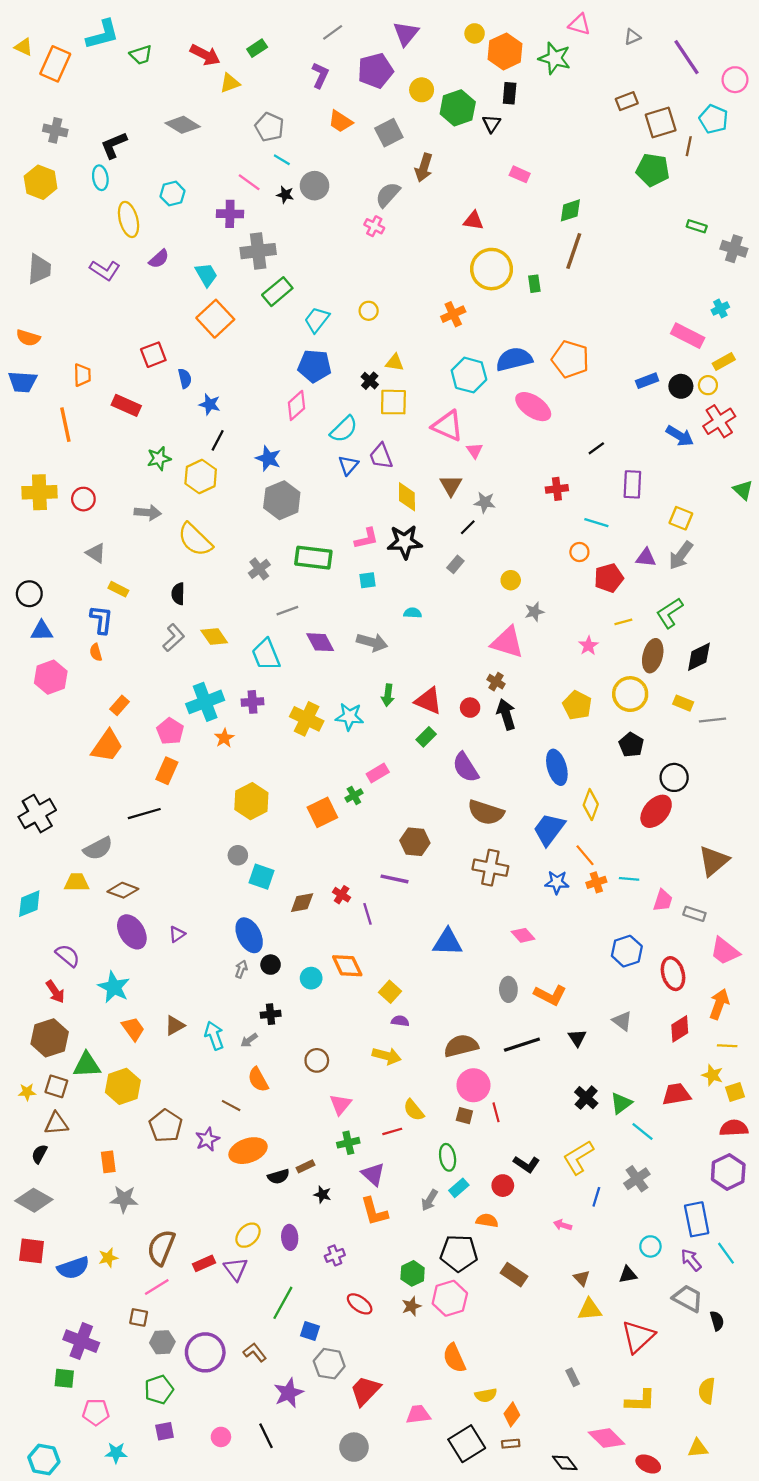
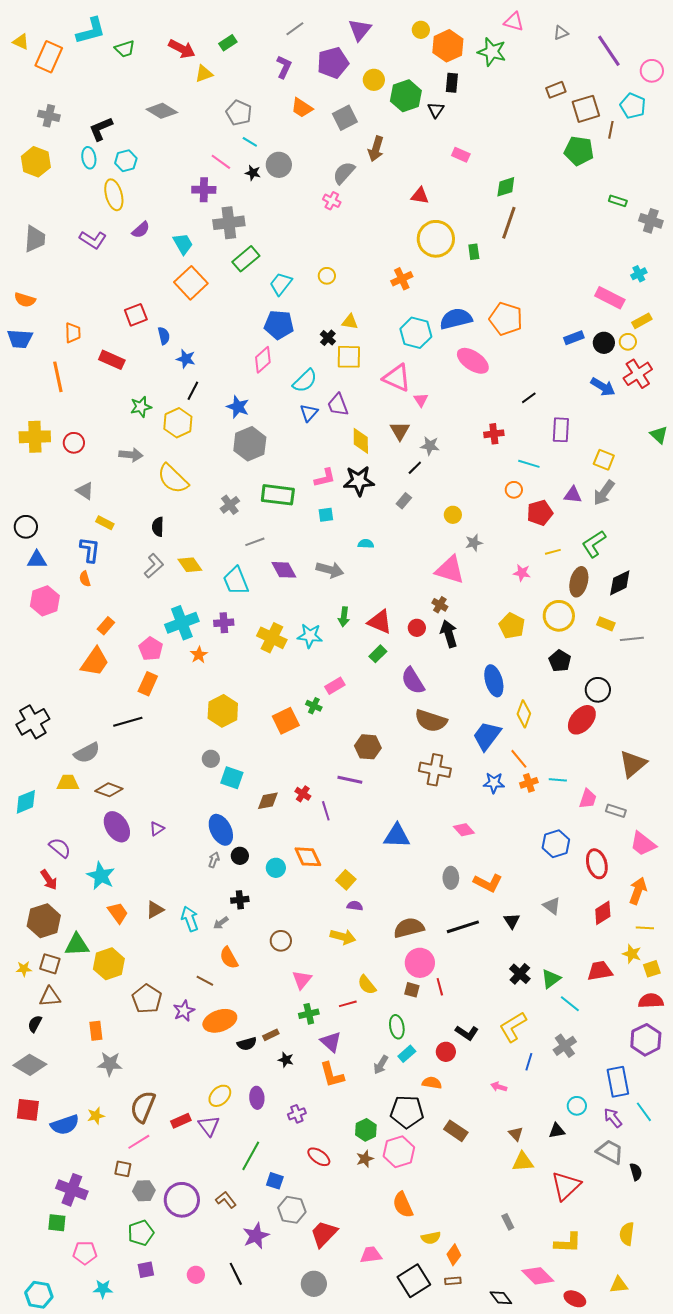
cyan hexagon: (172, 194) -> (126, 161), moved
pink star: (588, 646) -> (522, 573), turned -30
green cross: (354, 796) -> (314, 706), turned -35

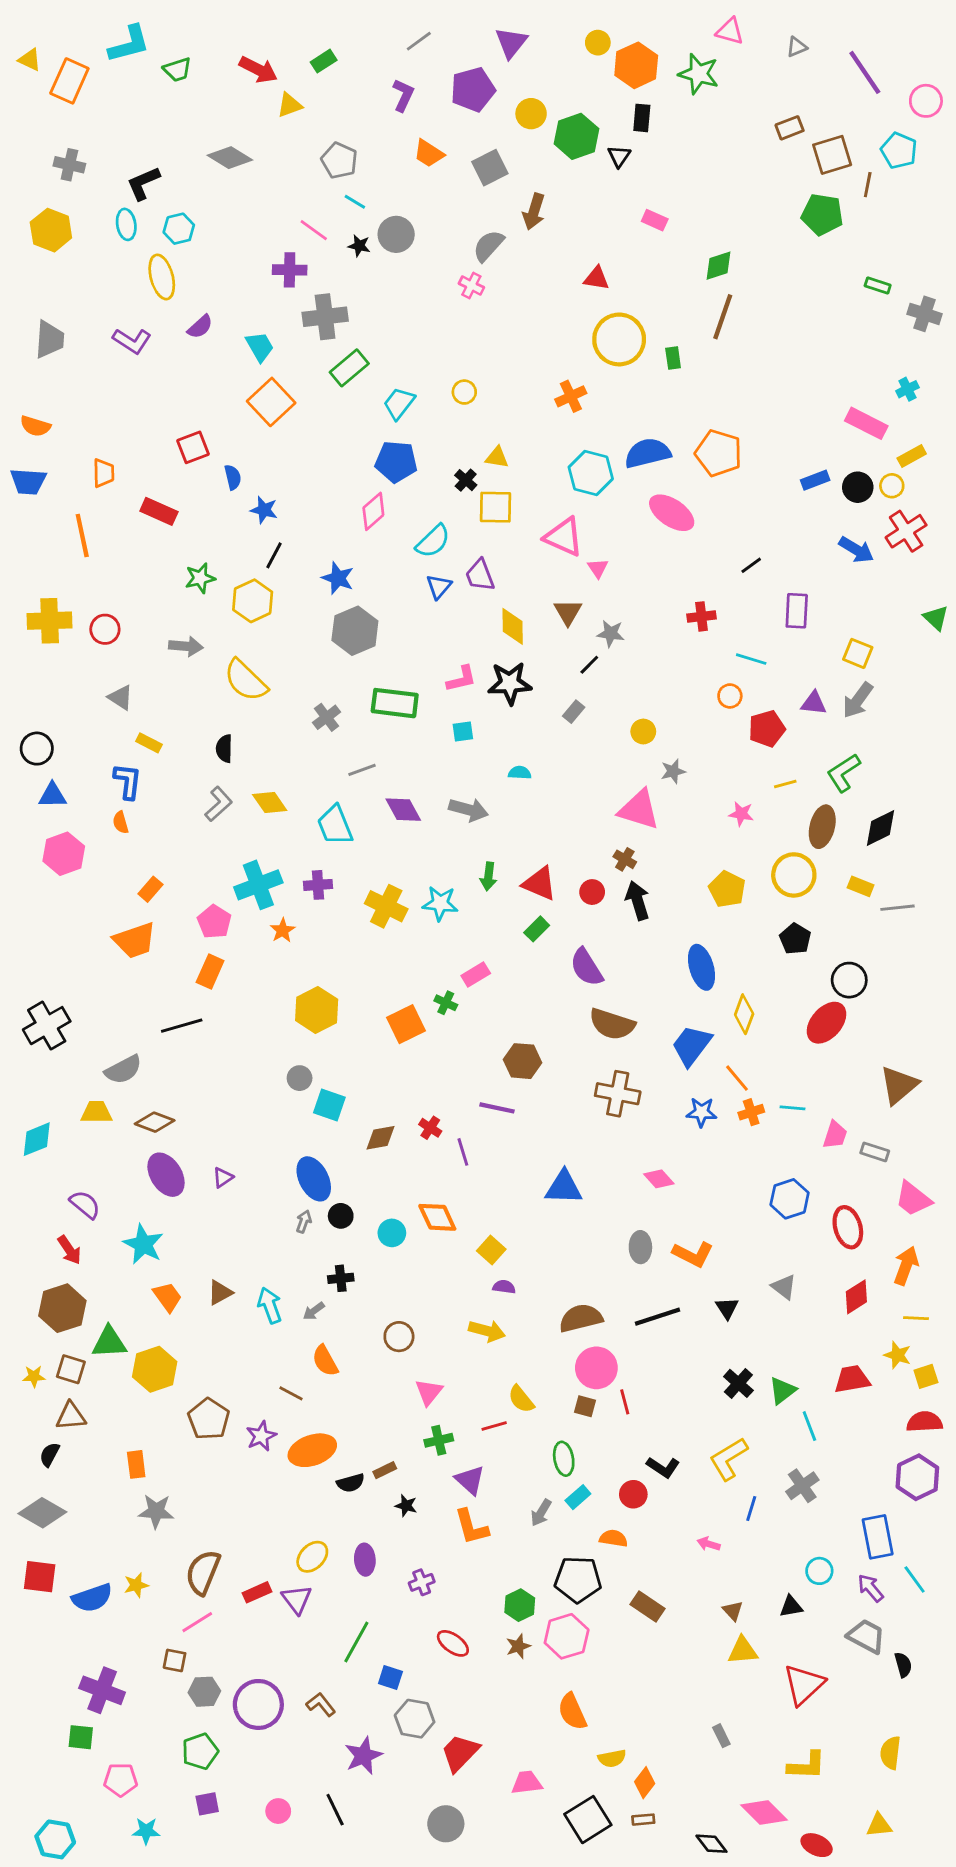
orange trapezoid: (95, 662) -> (135, 940), turned 36
cyan line: (570, 1004) -> (809, 1426), turned 30

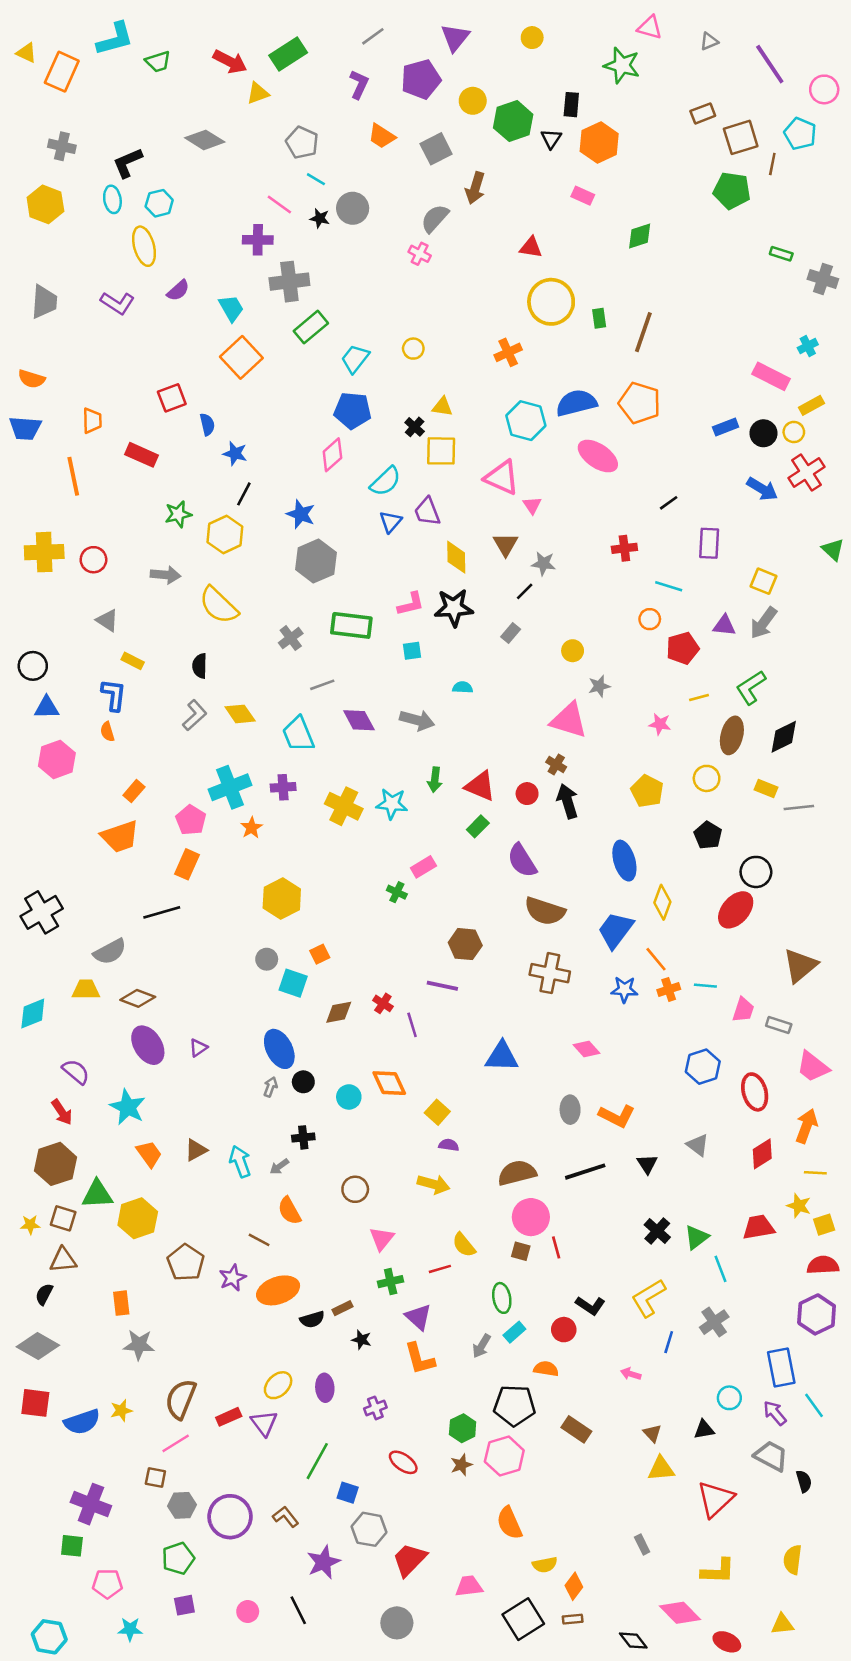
green rectangle: (324, 61) -> (288, 54), size x1.6
orange hexagon: (636, 65) -> (599, 143), moved
brown line: (723, 317) -> (643, 332), moved
yellow circle: (794, 875) -> (707, 778), size x0.7
orange square: (406, 1024) -> (320, 954), moved, size x0.6

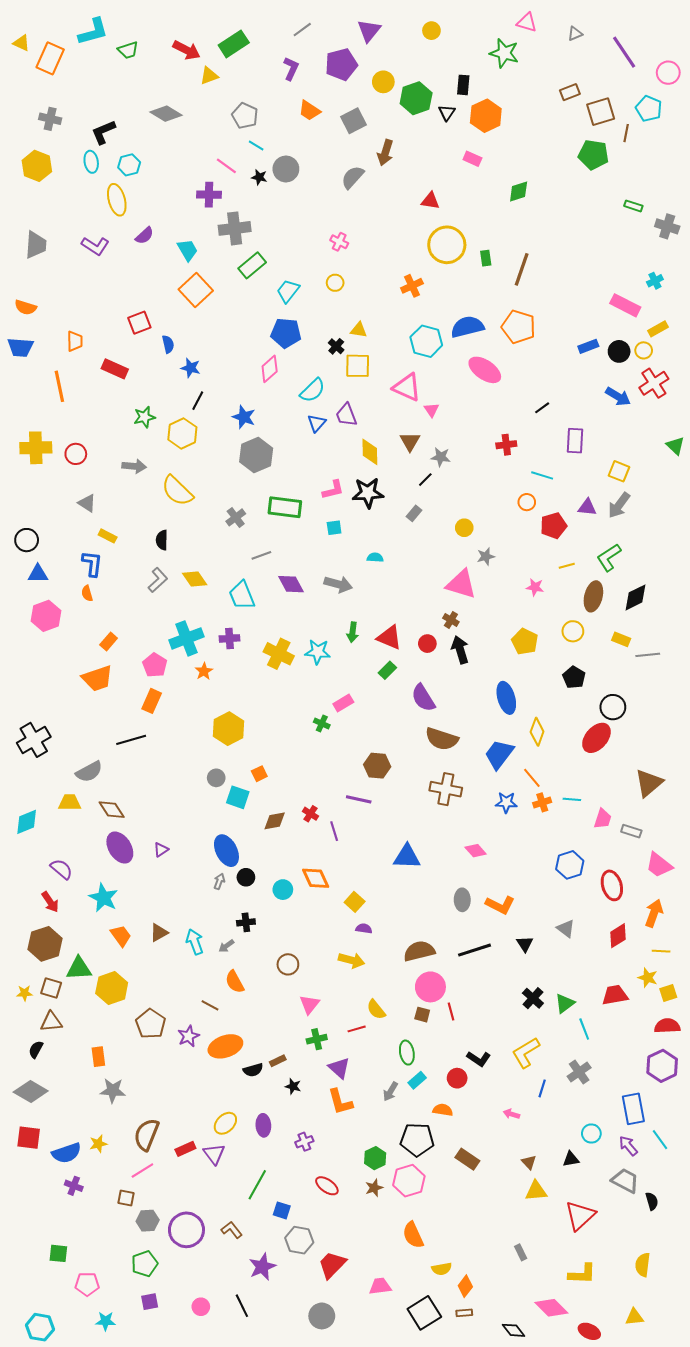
pink cross: (420, 254) -> (339, 242), moved
brown diamond: (138, 998) -> (112, 810), turned 36
purple cross: (91, 1504) -> (74, 1186), moved, size x0.6

